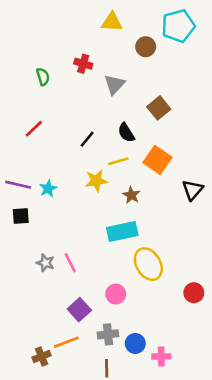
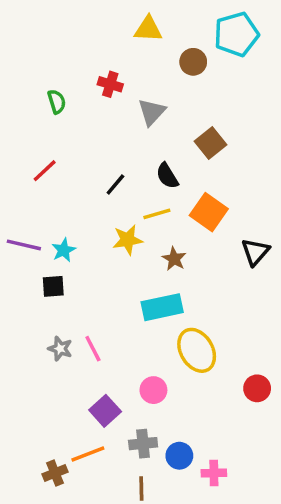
black square: (21, 216) -> (53, 286), moved

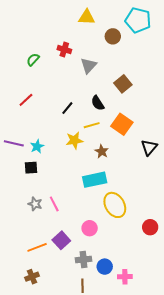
cyan pentagon: (236, 34) -> (138, 20), turned 30
green semicircle: (57, 102) -> (33, 60), turned -120
orange line: (88, 454) -> (37, 247), moved

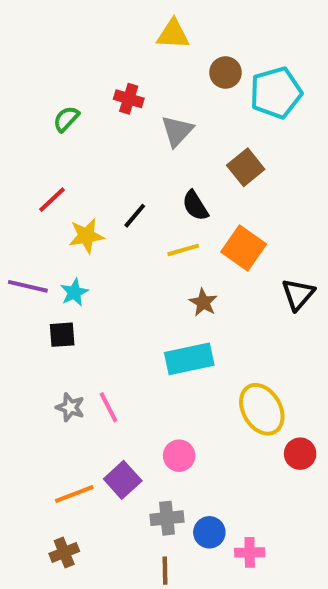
cyan pentagon: (138, 20) -> (276, 93), moved, turned -30
yellow star: (74, 140) -> (86, 236), moved
yellow ellipse: (115, 205) -> (262, 409), moved

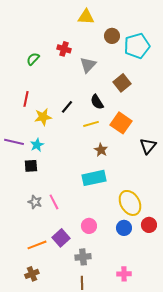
red line: (52, 200) -> (26, 99), turned -35
blue circle: (209, 532) -> (124, 228), moved

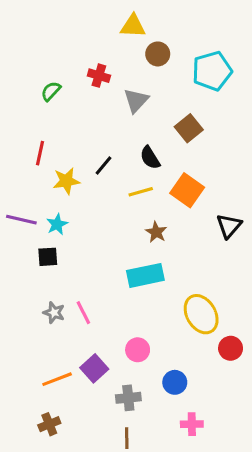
brown circle: (112, 36) -> (158, 54), moved
blue circle: (124, 228) -> (175, 382), moved

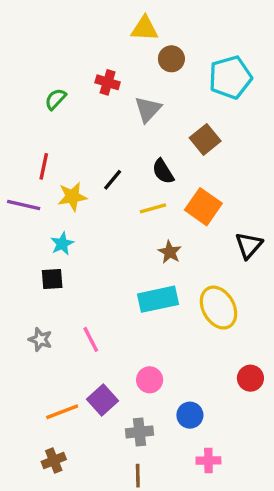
purple line: (21, 220) -> (24, 205), moved
gray star: (54, 313) -> (40, 339), moved
yellow ellipse: (201, 314) -> (219, 308), moved

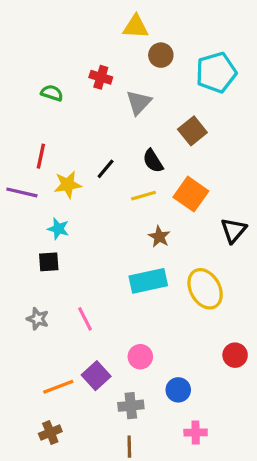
green semicircle: (55, 99) -> (52, 93), turned 65
cyan star: (62, 244) -> (58, 229), turned -30

